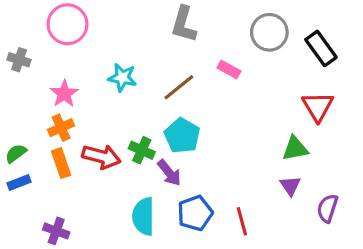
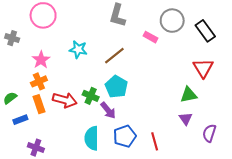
pink rectangle: (229, 69) -> (150, 37), moved
blue rectangle: (19, 182) -> (20, 120), moved

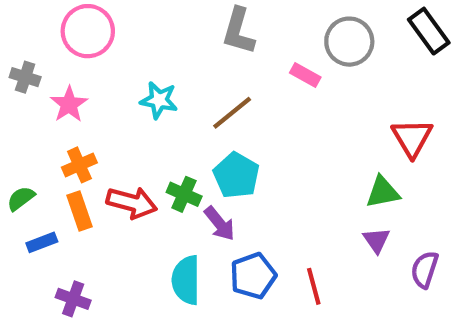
black rectangle: (205, 31) -> (429, 31), moved
pink star: (41, 60) -> (69, 104), moved

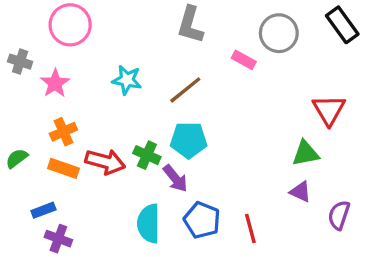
cyan pentagon: (236, 175) -> (189, 140), turned -30
orange rectangle: (79, 211) -> (63, 168), turned -52
purple triangle: (376, 240) -> (301, 192), turned -30
blue rectangle: (42, 242) -> (43, 210), moved
blue pentagon: (253, 276) -> (202, 220), turned -30

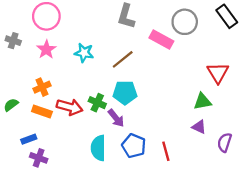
pink rectangle: (244, 60) -> (161, 40), size x1.5
pink star: (55, 83) -> (46, 49), moved

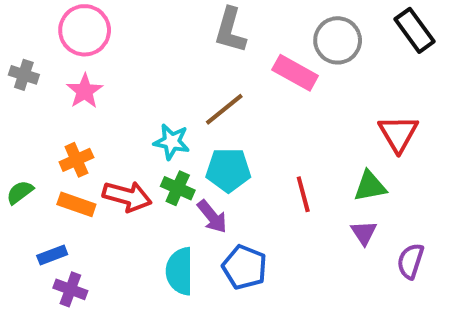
cyan star: (84, 53) -> (172, 142), moved
purple triangle: (199, 127) -> (364, 233), turned 32
red line: (166, 151) -> (303, 194), moved

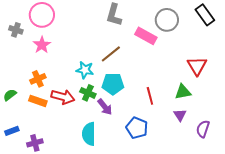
gray cross: (24, 75) -> (16, 30), moved
blue rectangle: (52, 255) -> (12, 131), moved
blue pentagon: (244, 267) -> (137, 128), moved
purple cross: (70, 289) -> (35, 143), turned -35

